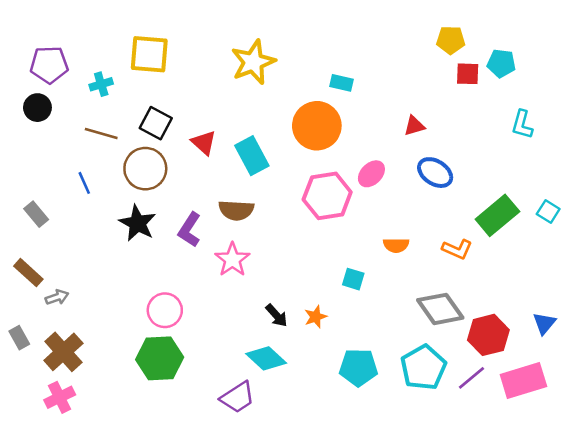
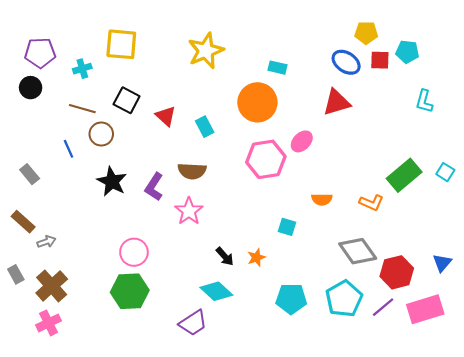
red triangle: (414, 126) -> (337, 102), size x1.6
cyan rectangle: (252, 156) -> (205, 127), size x0.7
brown circle: (145, 169) -> (101, 134), moved, size x0.7
blue ellipse: (435, 173) -> (346, 62), moved

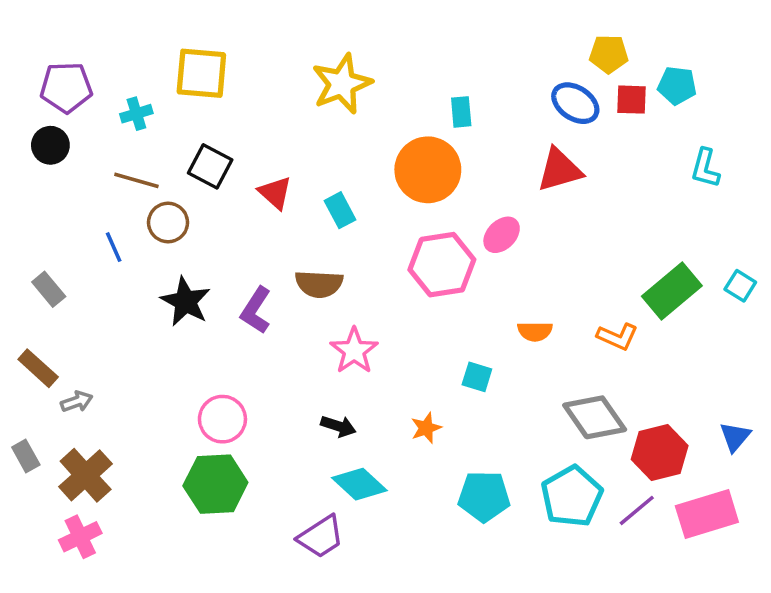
cyan rectangle: (278, 68) -> (461, 112), turned 72
pink star: (189, 211) -> (354, 351), moved
black arrow: (225, 256) -> (338, 426), moved, turned -30

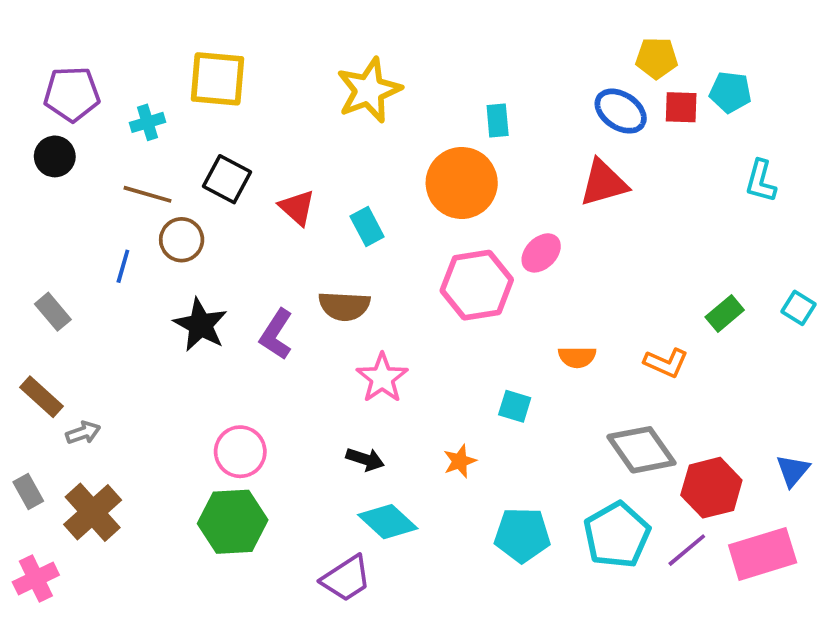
blue line: (114, 247) -> (123, 266), turned 40
green rectangle: (672, 291) -> (725, 314), size x0.6
pink cross: (80, 537) -> (36, 578), moved

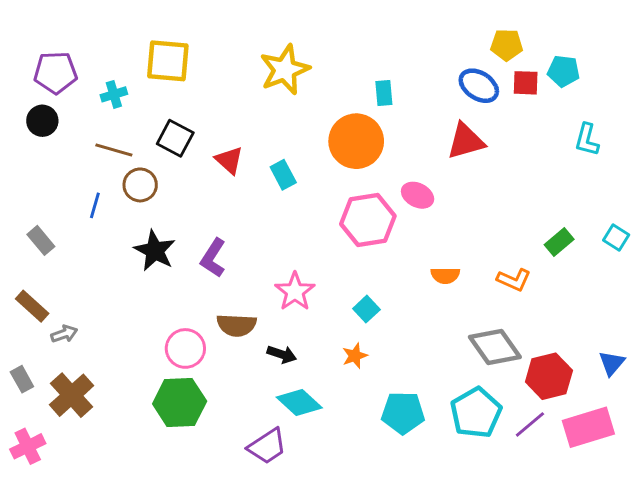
pink ellipse: (541, 253) -> (418, 195), turned 72
brown semicircle: (344, 306) -> (237, 325), moved
cyan square: (515, 406) -> (366, 309), moved, turned 30

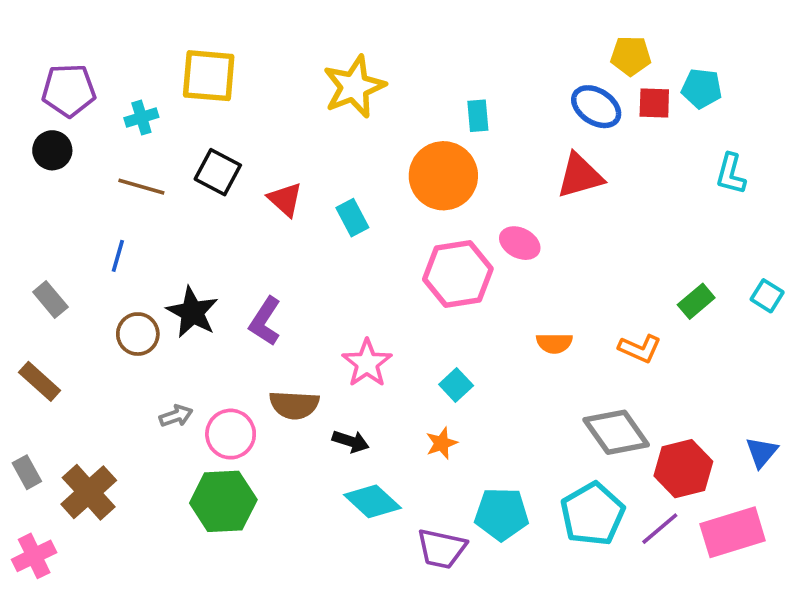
brown circle: (140, 185) -> (138, 334), moved
gray arrow: (64, 334) -> (176, 416), moved
purple trapezoid: (267, 446) -> (442, 549), moved, turned 45

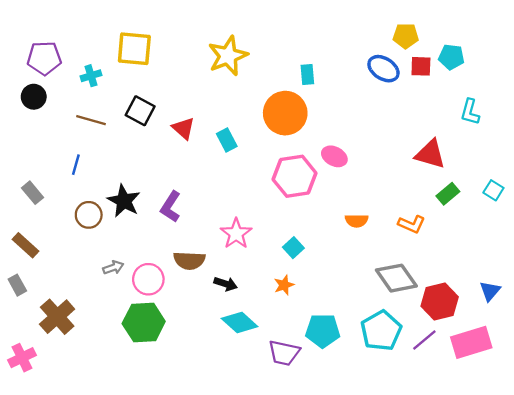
red triangle: (580, 176) -> (430, 154), moved, turned 32
gray rectangle: (27, 472) -> (17, 285), moved

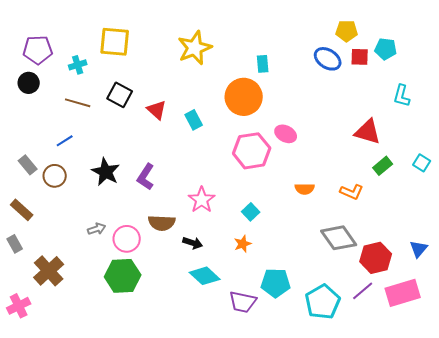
blue line: (76, 165) -> (65, 141), turned 42
brown circle: (89, 215) -> (55, 176), moved
cyan pentagon: (381, 331) -> (323, 302), moved

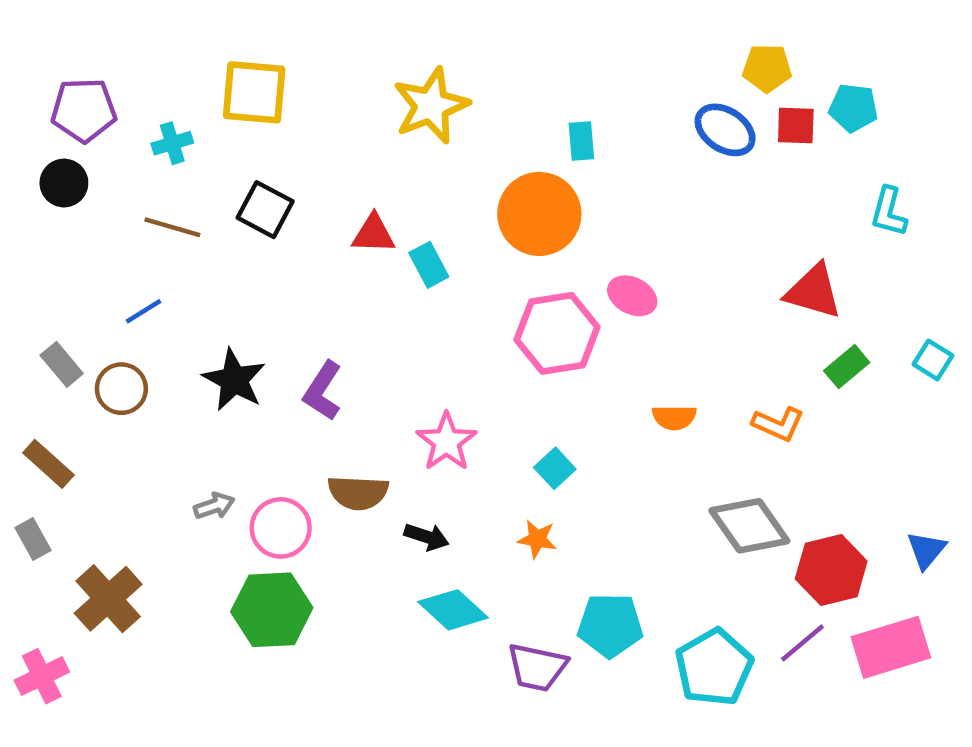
red triangle: (157, 110) -> (373, 234), moved, turned -40
orange star: (243, 244) -> (537, 539), turned 30

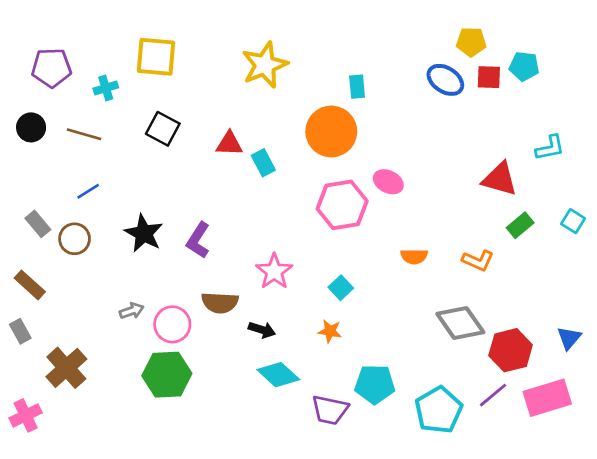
black circle: (64, 183) -> (31, 127), moved
cyan L-shape: (889, 212) -> (550, 148), moved, turned -116
brown line: (172, 227) -> (84, 134), moved

